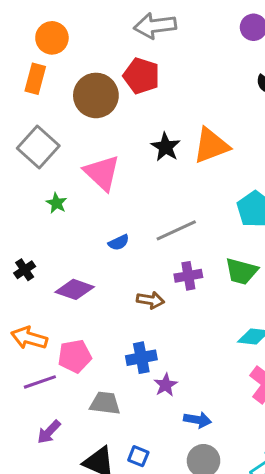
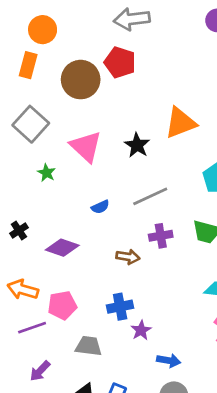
black star: (166, 147) -> (137, 145), moved

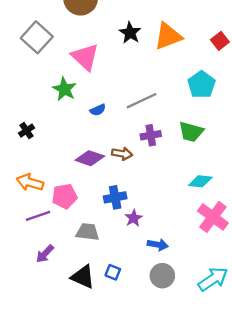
black star: (137, 145) -> (130, 33), moved
green star: (46, 173) -> (64, 89), moved, size x1.5
purple diamond: (62, 248) -> (90, 158), moved

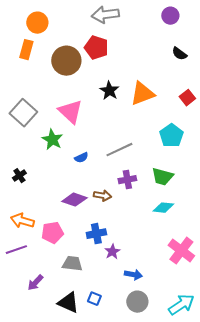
gray square: (37, 37) -> (23, 113), moved
cyan diamond: (200, 181) -> (163, 208), moved
purple line: (38, 216) -> (16, 250), moved

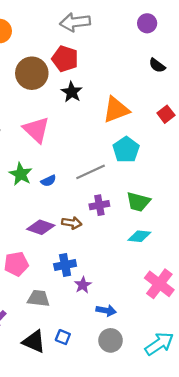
black star: (109, 91) -> (72, 92), moved
cyan pentagon: (171, 136) -> (126, 150), moved
green star: (52, 140) -> (21, 174), moved

